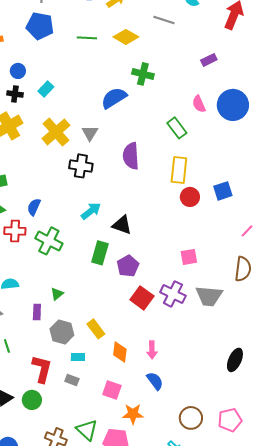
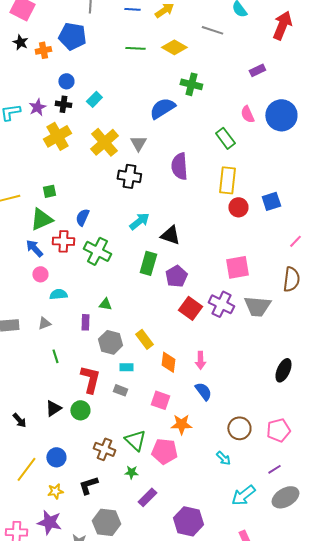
blue pentagon: (40, 26) -> (72, 36), moved
pink square: (189, 257) -> (237, 267), size x1.4
green triangle: (57, 294) -> (105, 304), turned 48

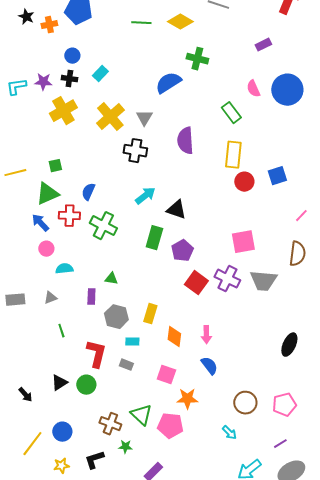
purple star: (37, 107) -> (43, 82), turned 30
yellow rectangle: (144, 339) -> (150, 314), turned 54
green star: (131, 472) -> (125, 447), moved

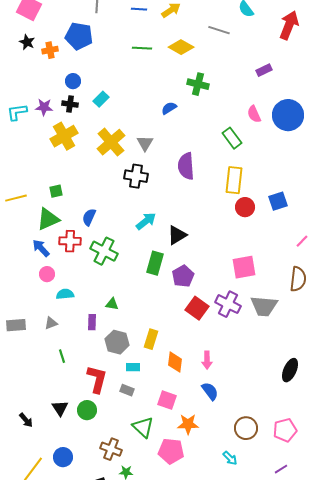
blue semicircle: (168, 83) -> (169, 108), size x0.6
black triangle: (176, 210) -> (177, 235), turned -50
black triangle: (59, 383) -> (60, 408), turned -30
green triangle: (141, 415) -> (143, 427), moved

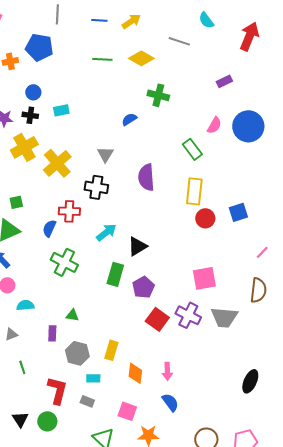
cyan rectangle: (101, 99) -> (61, 110), turned 35
pink semicircle: (254, 114) -> (214, 125), turned -126
yellow cross: (111, 142) -> (57, 163), moved
red cross: (70, 241) -> (69, 211), moved

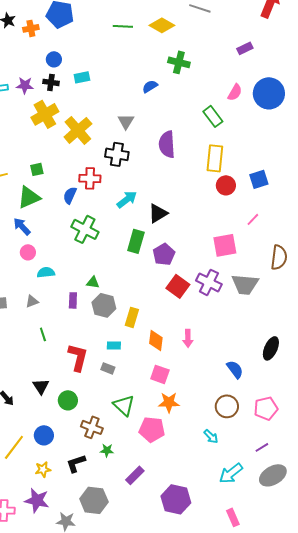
pink line: (262, 252) -> (253, 219), moved
gray hexagon: (77, 353) -> (104, 305), moved
blue semicircle: (170, 402) -> (235, 369), moved
pink square: (127, 411) -> (160, 374), moved
green circle: (47, 421) -> (68, 400), moved

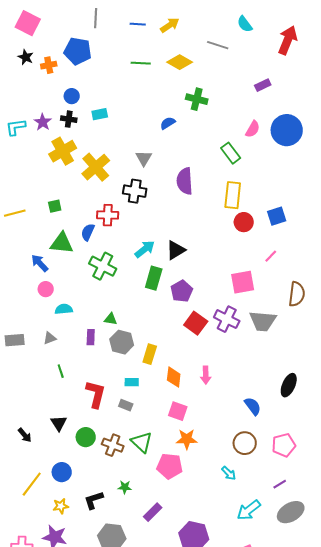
purple star: (25, 85) -> (43, 122), turned 30
green triangle: (29, 197) -> (62, 243), moved, turned 30
cyan arrow: (127, 199) -> (145, 249), moved
brown cross: (92, 427) -> (113, 445), moved

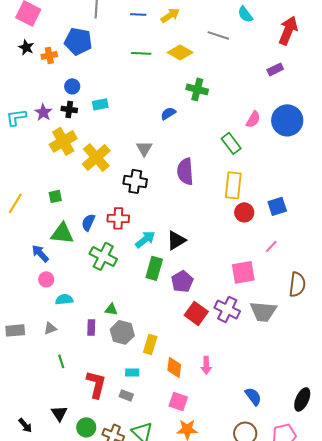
purple rectangle: (263, 85) -> (275, 69), moved
yellow line: (15, 213) -> (15, 203), turned -45
red cross: (108, 215) -> (118, 218), moved
black ellipse: (289, 385) -> (302, 399), moved

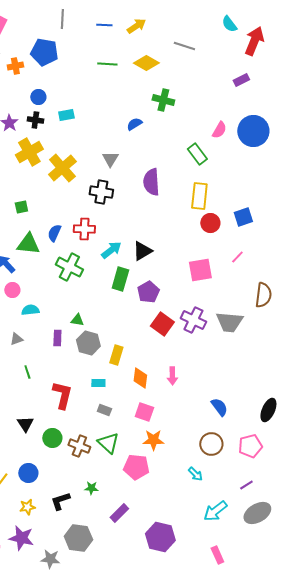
cyan semicircle: (245, 14) -> (229, 24), moved
pink square: (243, 272) -> (200, 270), moved
gray rectangle: (126, 395) -> (104, 410), moved

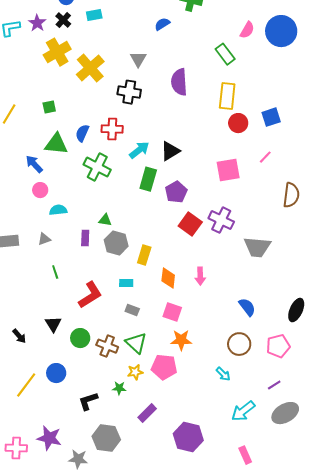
black cross: (35, 120) -> (63, 20), turned 35
gray trapezoid: (229, 322) -> (257, 247), moved
red L-shape: (62, 395) -> (90, 295), turned 44
yellow star: (27, 507) -> (135, 372), moved

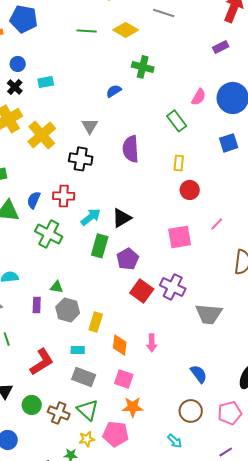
yellow rectangle: (227, 96) -> (179, 163), size x0.6
blue square: (271, 117) -> (229, 143), moved
gray rectangle: (132, 310) -> (84, 377), size x1.6

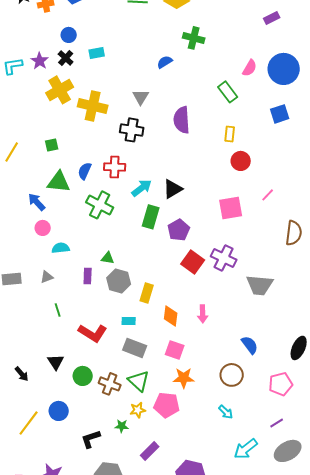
yellow cross: (42, 135) -> (93, 106), turned -36
red L-shape: (42, 362) -> (93, 333), turned 64
brown circle: (191, 411) -> (232, 375), moved

